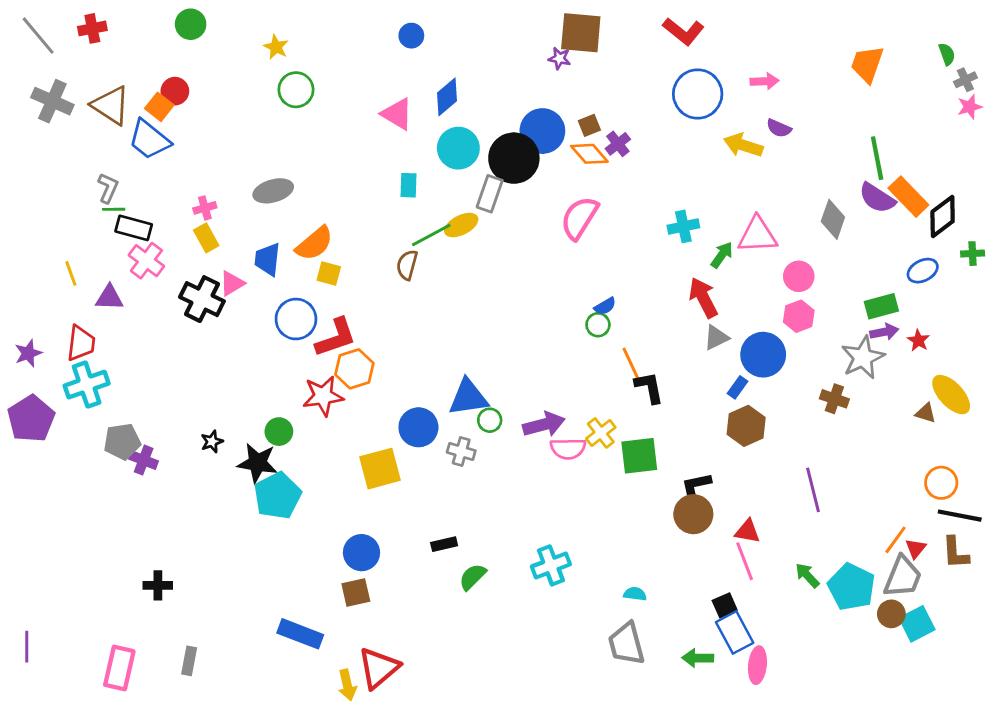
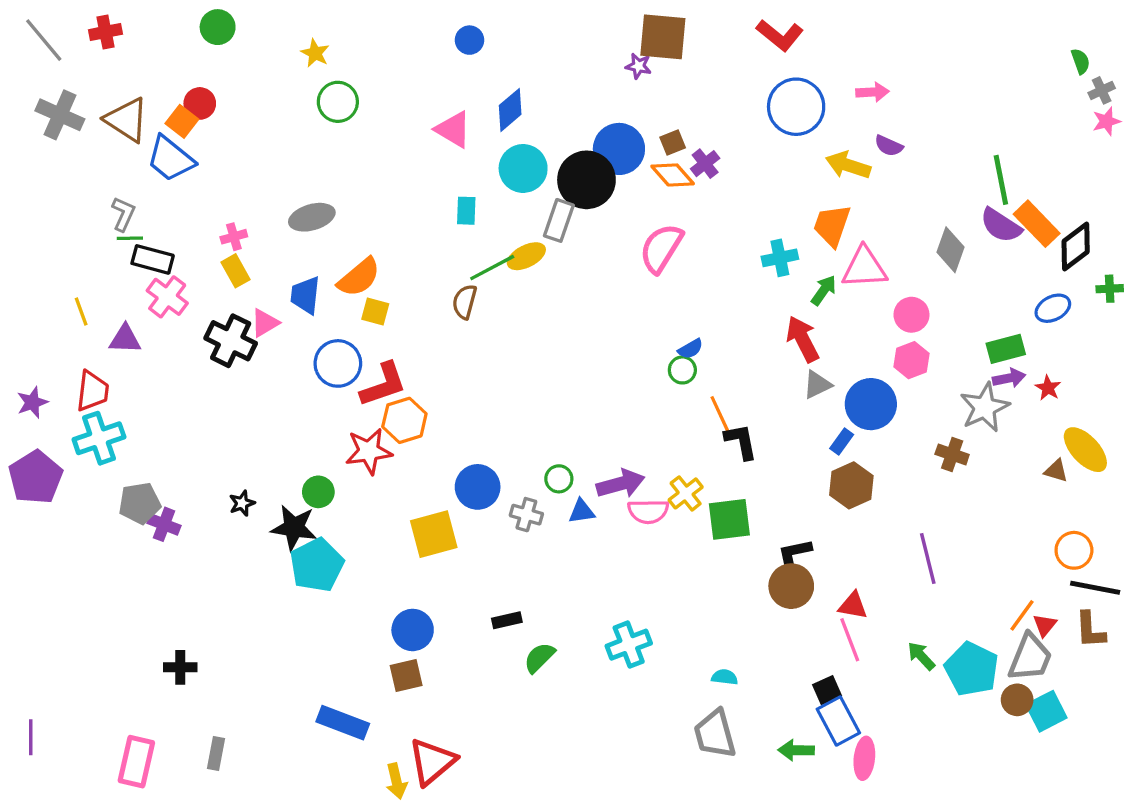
orange trapezoid: (867, 64) -> (832, 225), moved
blue triangle: (468, 397) -> (582, 511), moved, size x0.6

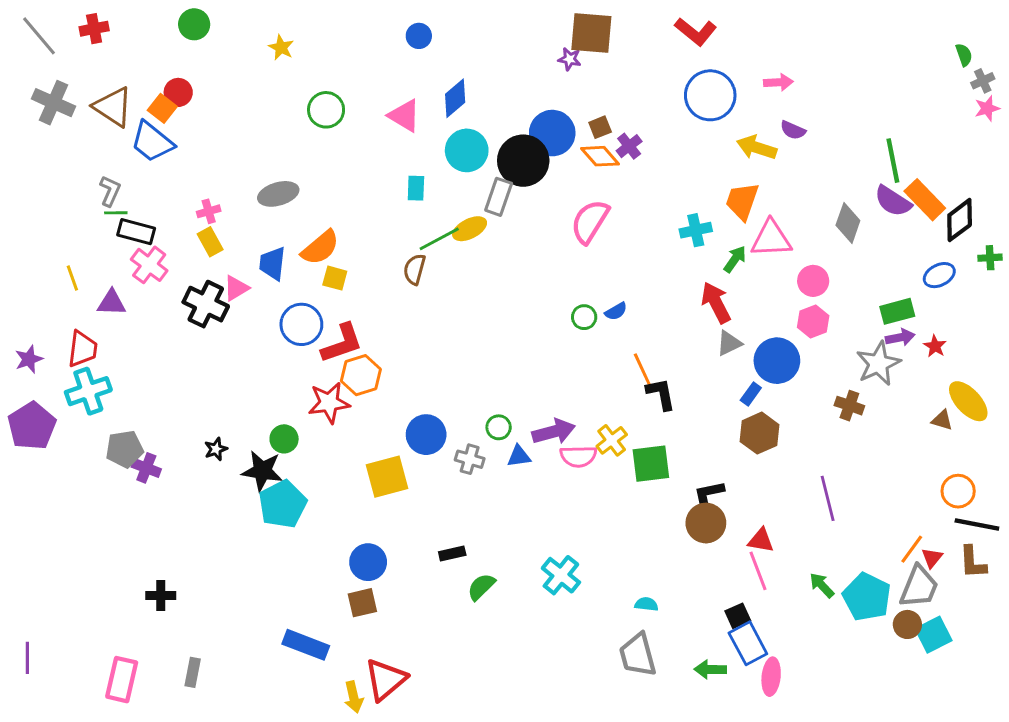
green circle: (338, 102) -> (326, 110), moved
green circle: (682, 370) -> (584, 317), moved
cyan cross: (629, 645) -> (561, 575), turned -30

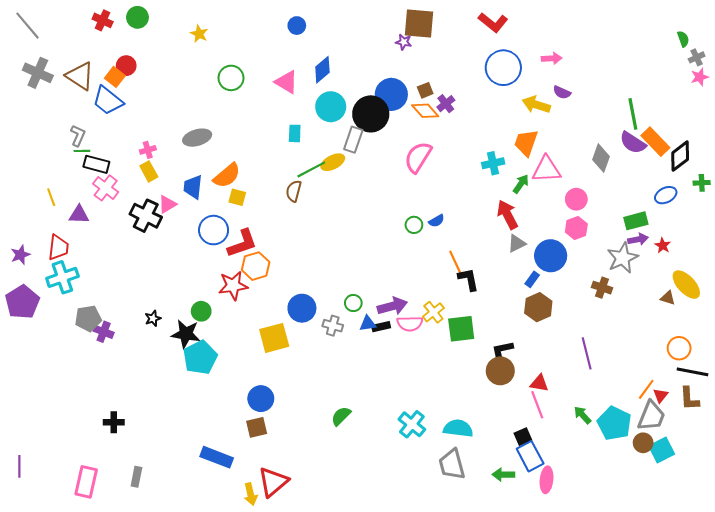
red cross: (94, 29) -> (103, 20), moved, turned 36
black rectangle: (452, 553) -> (381, 327), moved
cyan cross: (561, 575) -> (412, 424), moved
cyan semicircle: (646, 604) -> (458, 428), size x1.8

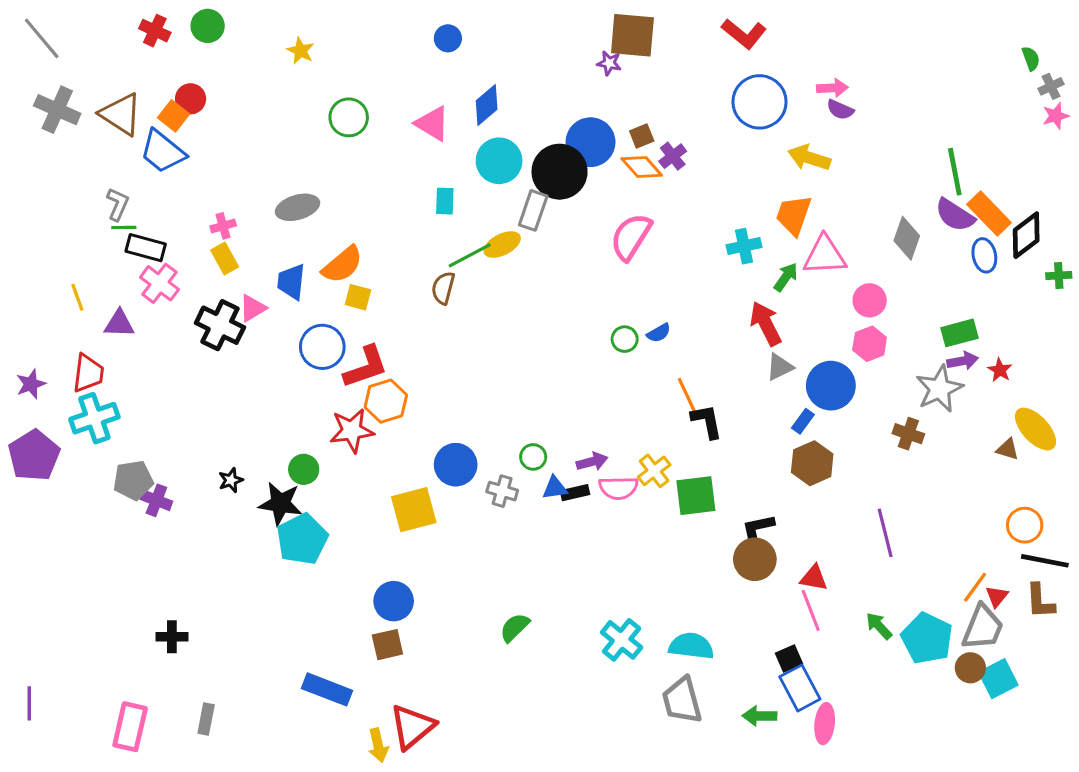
purple semicircle: (562, 92) -> (840, 110), moved
blue ellipse: (666, 195) -> (984, 255), moved, turned -75
purple arrow: (392, 306) -> (592, 462), size x0.7

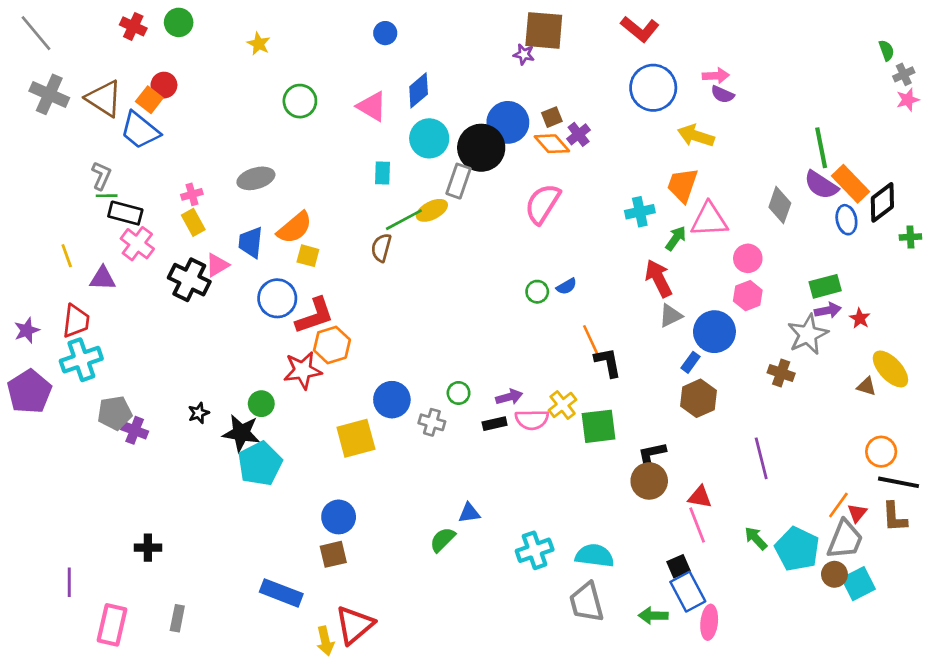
blue triangle: (555, 488) -> (469, 513), moved
cyan cross: (622, 640) -> (535, 550), turned 32
purple line: (29, 703) -> (69, 582), moved

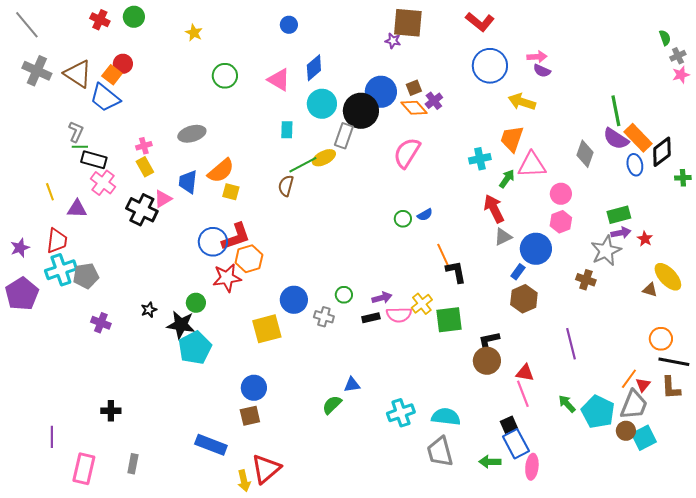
blue circle: (277, 298) -> (213, 242), moved
gray pentagon: (115, 413) -> (86, 276), moved

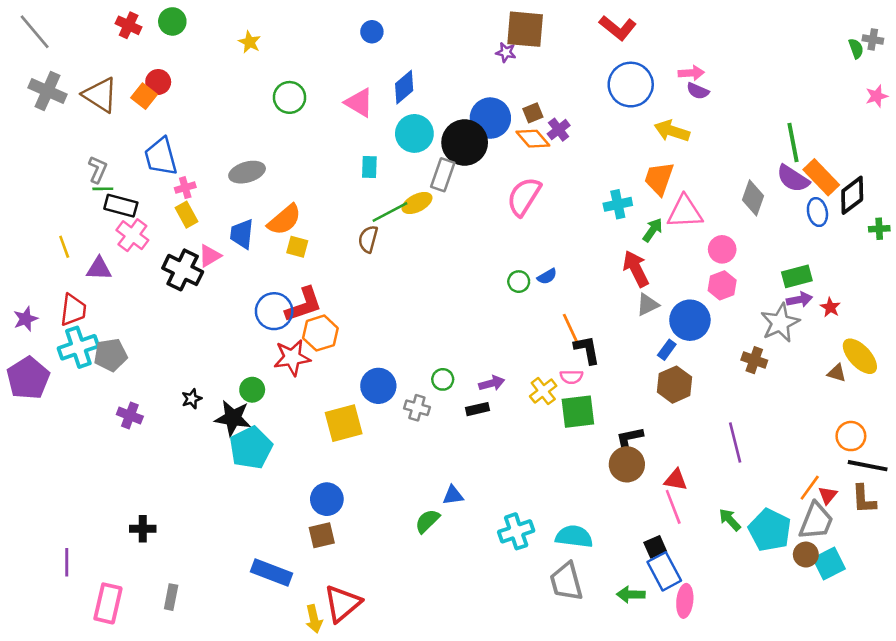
gray cross: (678, 56) -> (873, 39), moved, turned 35
blue trapezoid: (105, 98) -> (161, 157), moved, turned 36
pink semicircle: (399, 315) -> (571, 377), moved, size x0.7

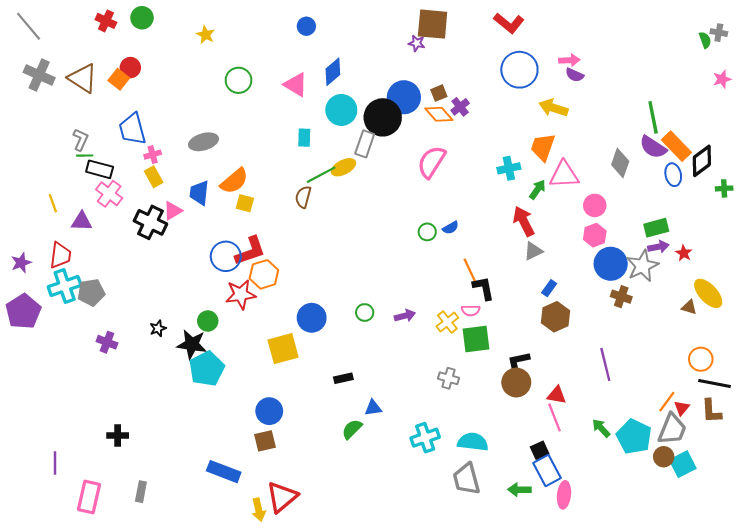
blue circle: (690, 320) -> (611, 264), moved
gray cross: (417, 408) -> (448, 378), moved
black rectangle: (477, 409) -> (343, 378), moved

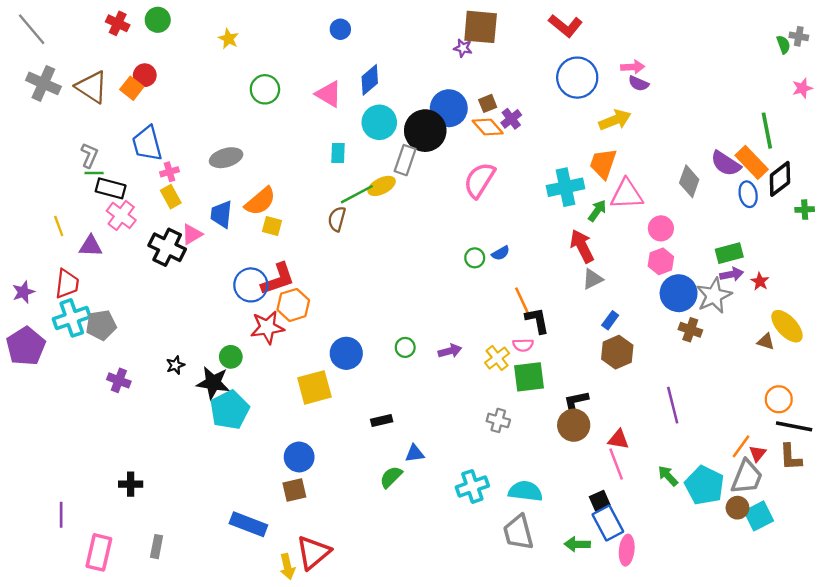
yellow arrow: (553, 108) -> (615, 120), turned 140
green line: (653, 117) -> (767, 131), moved
cyan cross: (509, 168) -> (565, 187), size x1.4

